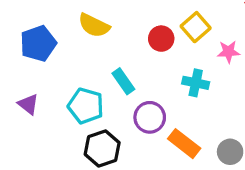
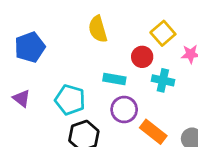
yellow semicircle: (94, 25) -> (98, 29), moved, turned 48
red circle: (161, 39) -> (142, 57), moved
cyan rectangle: (123, 81) -> (114, 79), moved, turned -45

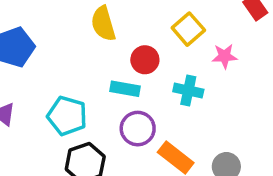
red circle: (142, 57) -> (145, 60), moved

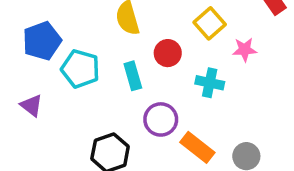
cyan rectangle: (125, 89) -> (133, 76), moved, turned 64
cyan pentagon: (67, 116) -> (80, 69), moved

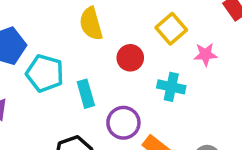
cyan rectangle: (133, 76) -> (86, 94), moved

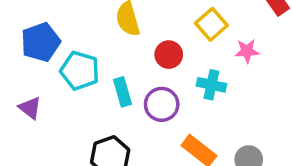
purple circle: (123, 123) -> (162, 104), moved

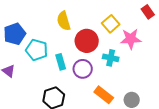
pink star: (247, 51) -> (131, 39), size x1.5
red circle: (169, 55) -> (87, 41), size x1.5

